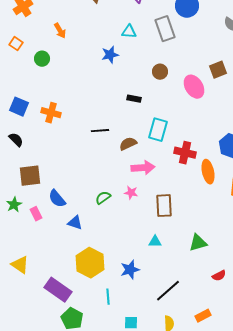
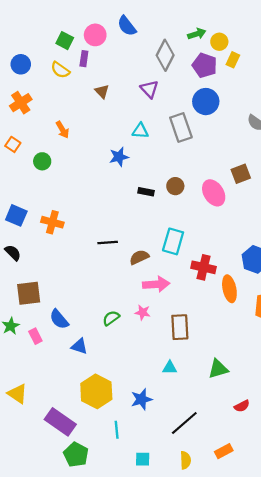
brown circle: (160, 72) -> (175, 186), moved
black rectangle: (134, 99) -> (146, 192), moved

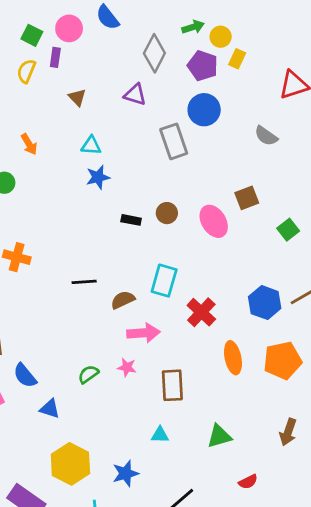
yellow semicircle: (60, 70) -> (26, 71), turned 78
purple triangle: (149, 89) -> (135, 95), turned -30
cyan triangle: (140, 131) -> (91, 146), moved
red cross: (204, 267) -> (201, 312), turned 30
orange ellipse: (229, 289) -> (233, 358), moved

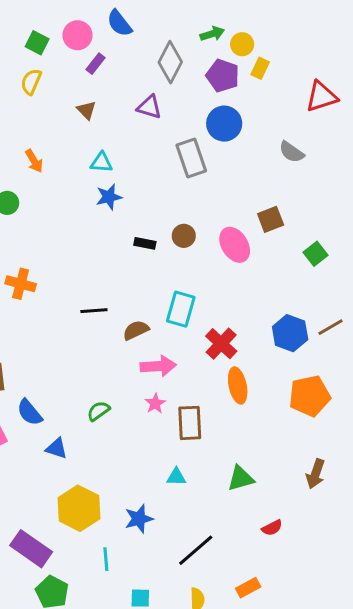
purple rectangle: (55, 57) -> (95, 64), moved, turned 30
orange ellipse: (233, 358) -> (238, 386), moved
pink star: (127, 367) -> (155, 403), moved, turned 30

